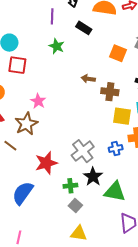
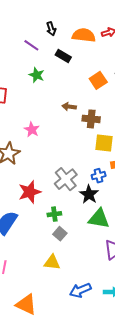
purple line: (52, 16) -> (31, 45), turned -56
orange square: (118, 53) -> (98, 80), turned 36
pink star: (38, 101) -> (32, 130), moved
black star: (93, 177) -> (89, 194), moved
yellow triangle: (79, 233) -> (52, 262), moved

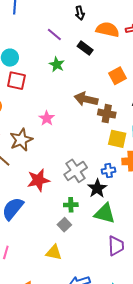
black arrow: (51, 29) -> (80, 13), moved
brown arrow: (69, 107) -> (86, 99), size x1.6
green cross: (54, 214) -> (71, 205), moved

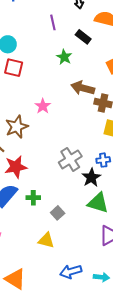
purple line: (54, 34) -> (53, 22), turned 35
green star: (57, 64) -> (64, 57), moved
red star: (38, 180) -> (16, 167), moved
green cross: (71, 205) -> (33, 198), moved

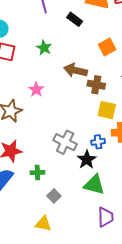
green star: (64, 57) -> (44, 48), moved
gray cross: (70, 159) -> (65, 142), turned -30
green cross: (33, 198) -> (37, 173), moved

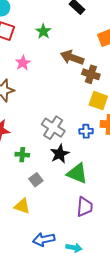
pink star: (36, 90) -> (23, 63), moved
black star: (87, 160) -> (60, 154), moved

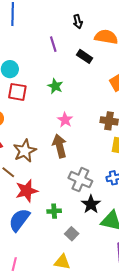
brown arrow: (72, 58) -> (60, 146), moved, turned 65
pink star: (23, 63) -> (65, 120), moved

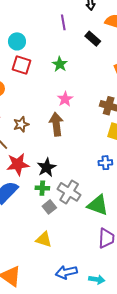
brown star: (25, 151) -> (21, 124), size x0.7
gray cross: (80, 180) -> (69, 192), moved
black star: (91, 204) -> (47, 167), moved
gray square: (72, 234) -> (49, 207), moved

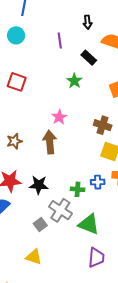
cyan circle: (17, 41) -> (16, 35), moved
green star: (60, 64) -> (74, 81), moved
black star: (47, 167) -> (39, 185), turned 30
green cross: (42, 188) -> (77, 189), moved

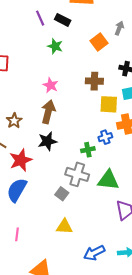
purple line: (60, 40) -> (40, 18), moved
brown arrow: (50, 142) -> (48, 112), turned 35
black star: (39, 185) -> (47, 141), moved

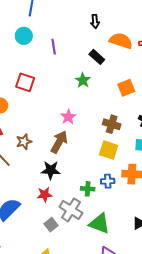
purple line: (40, 18) -> (54, 47), moved
yellow square: (109, 104) -> (109, 150), moved
red star: (21, 160) -> (45, 195), moved, size x0.7

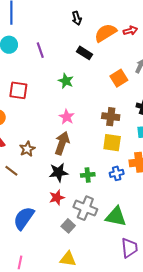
orange semicircle: (121, 41) -> (105, 33), turned -40
green star: (83, 80) -> (66, 81), moved
green cross: (88, 189) -> (88, 175), moved

